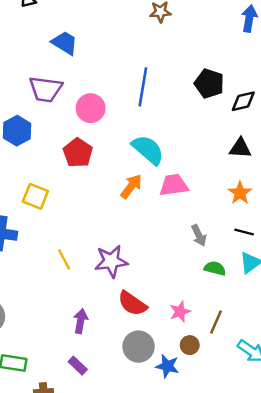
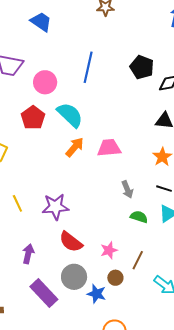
blue trapezoid: (65, 43) -> (41, 22), moved
cyan semicircle: (148, 150) -> (70, 115), moved
purple rectangle: (78, 366) -> (44, 293), moved, size x1.8

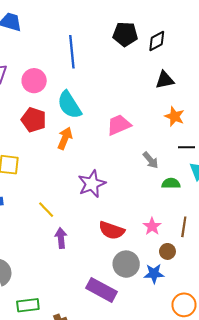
cyan semicircle: (70, 115) -> (69, 105), turned -148
orange arrow: (75, 147) -> (65, 138), moved
purple star: (55, 207) -> (92, 184), moved
purple arrow: (28, 254) -> (61, 238), moved

